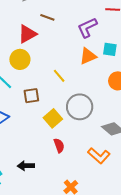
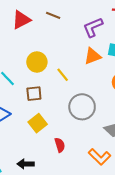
red triangle: (27, 34) -> (21, 20), moved
yellow circle: (20, 59) -> (37, 62), moved
yellow square: (53, 118) -> (38, 123), moved

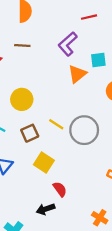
yellow line: (63, 75) -> (56, 124), moved
red semicircle: (60, 145) -> (60, 189), moved

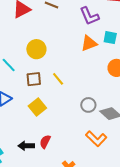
purple L-shape: (68, 44) -> (89, 16), turned -90
gray circle: (84, 130) -> (88, 105), moved, size x0.6
red semicircle: (60, 189) -> (45, 142), moved, turned -136

